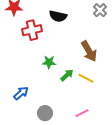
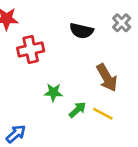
black semicircle: (58, 16) -> (81, 31), moved

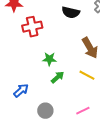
green arrow: (77, 110) -> (58, 77), moved

